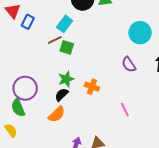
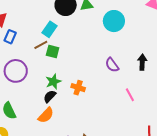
blue rectangle: (28, 22) -> (10, 37), moved
cyan circle: (140, 33) -> (114, 21), moved
purple circle: (25, 88) -> (16, 71), moved
pink line: (125, 110) -> (130, 95), moved

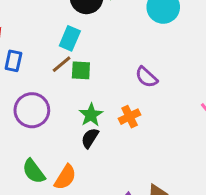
purple semicircle: (112, 65) -> (146, 77), moved
orange cross: (78, 88) -> (130, 117), turned -32
orange semicircle: (46, 115) -> (65, 177), moved

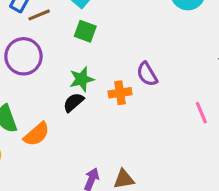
brown line: (62, 64) -> (39, 15), moved
purple semicircle: (146, 77) -> (147, 74), moved

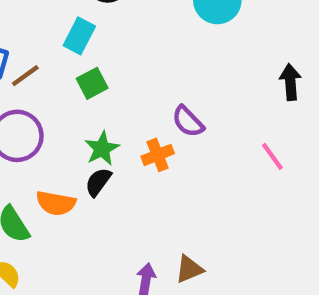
green square: (85, 31) -> (92, 83), turned -35
orange semicircle: (37, 134) -> (56, 203), moved, turned 64

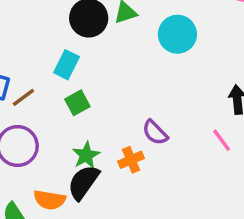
pink line: (272, 156) -> (222, 140), moved
black semicircle: (98, 182) -> (83, 182), size x1.5

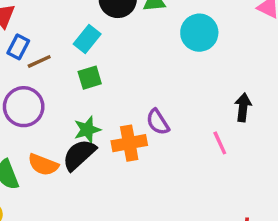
orange cross: (131, 160) -> (129, 143), size x1.4

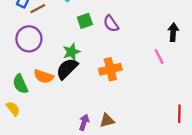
green square: (90, 78) -> (85, 21), moved
purple semicircle: (158, 122) -> (111, 24), moved
orange cross: (129, 143) -> (110, 69), moved

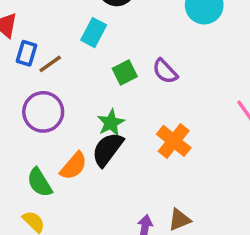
orange cross: (110, 69) -> (174, 141), turned -30
orange semicircle: (44, 76) -> (74, 166), turned -60

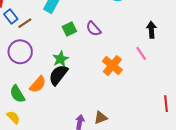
blue rectangle: (27, 53) -> (11, 17), turned -56
orange cross: (174, 141) -> (112, 66), moved

